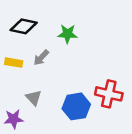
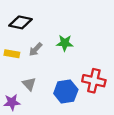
green star: (67, 34) -> (65, 43), moved

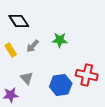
black diamond: (20, 22) -> (19, 21), turned 45
yellow rectangle: (12, 54) -> (11, 50), turned 48

